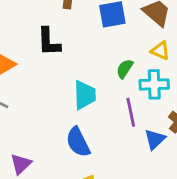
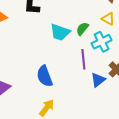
cyan cross: (154, 84) -> (102, 42), turned -30
cyan trapezoid: (85, 95) -> (60, 32), moved, turned 105

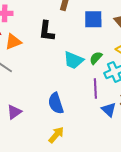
blue triangle: (98, 80) -> (109, 110), turned -42

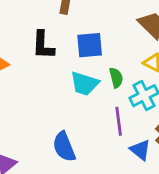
blue square: (93, 19) -> (90, 45), moved
green semicircle: (96, 58) -> (116, 78), turned 128

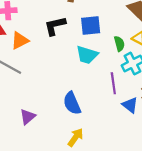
black L-shape: (43, 45) -> (55, 26), turned 75
green semicircle: (116, 78) -> (119, 44), moved

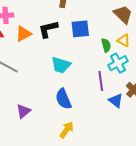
orange triangle: (20, 41) -> (23, 34), moved
cyan trapezoid: (87, 55) -> (61, 65), moved

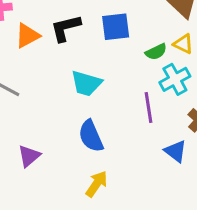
green semicircle: (106, 45) -> (156, 52), turned 80
blue triangle: (116, 101) -> (176, 151), moved

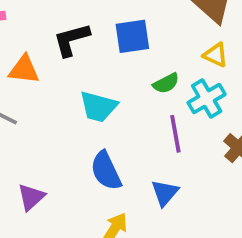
orange triangle: (27, 36) -> (24, 70), moved, turned 36
green semicircle: (156, 52) -> (166, 83), moved
blue triangle: (176, 151) -> (165, 193), moved, turned 35

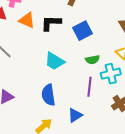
blue square: (132, 36) -> (83, 31), turned -36
orange triangle: (24, 70) -> (27, 20), moved

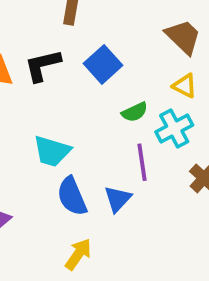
cyan trapezoid: (54, 61) -> (52, 151), moved
blue triangle: (75, 115) -> (118, 199), moved

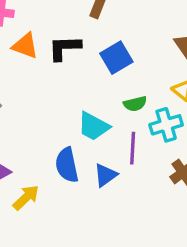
cyan trapezoid: (52, 151) -> (93, 126), moved
yellow arrow: (78, 254) -> (26, 197), moved

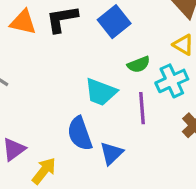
blue triangle: (105, 175) -> (111, 153), moved

